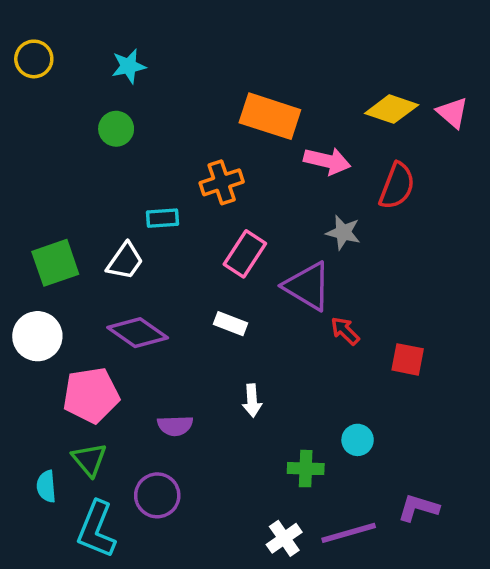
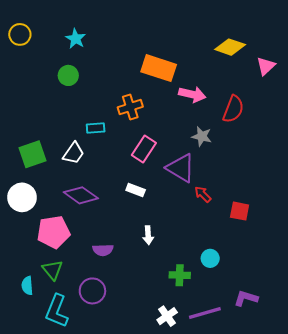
cyan star: (129, 66) -> (76, 39), turned -30
yellow diamond: (392, 109) -> (230, 47), moved
pink triangle: (452, 113) -> (266, 66), turned 36

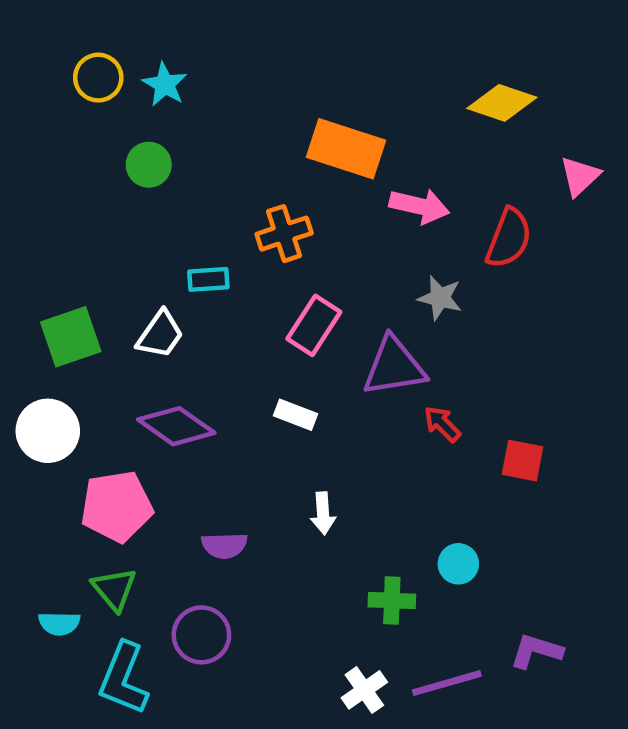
yellow circle: (20, 34) -> (98, 78), moved
pink triangle: (266, 66) -> (580, 176), moved
purple triangle: (181, 168) -> (394, 367), turned -40
cyan semicircle: (27, 286) -> (59, 623), turned -84

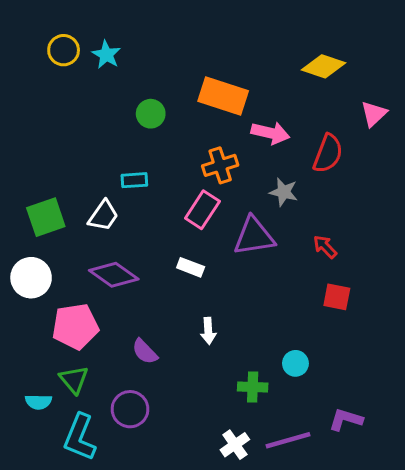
green circle: (149, 165) -> (151, 114), moved
orange cross: (284, 234) -> (220, 165), moved
red arrow: (442, 424) -> (325, 247), moved
purple semicircle: (224, 545) -> (145, 352), turned 48

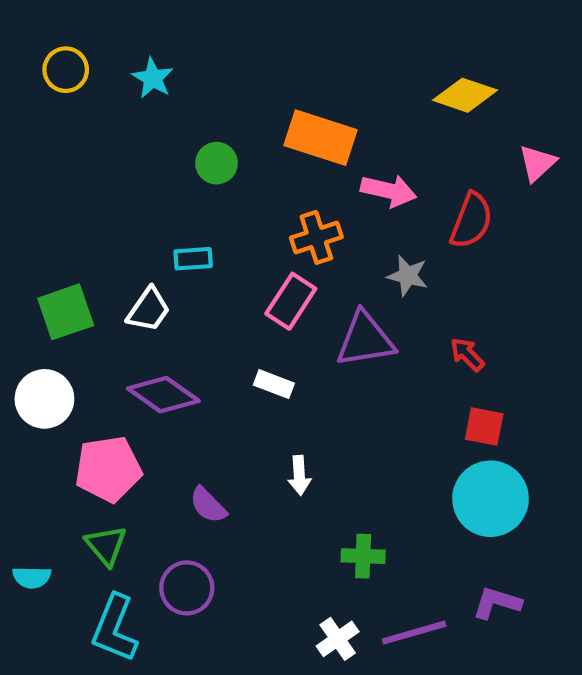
yellow circle: (64, 50) -> (66, 70), moved
cyan circle: (295, 363) -> (491, 499), moved, size x2.0
cyan semicircle: (38, 402) -> (32, 577), moved

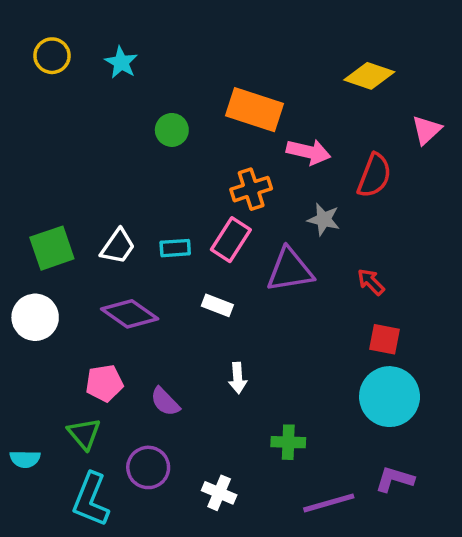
cyan rectangle: (193, 259) -> (175, 248), moved
pink pentagon: (108, 469) -> (104, 383), moved, size x0.7
white cross: (338, 639) -> (219, 493), moved, turned -32

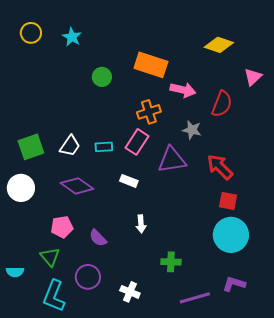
red arrow: (371, 282) -> (220, 167), size x1.6

